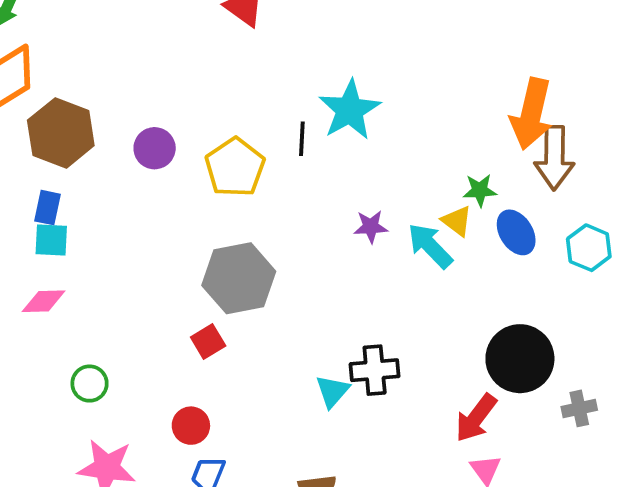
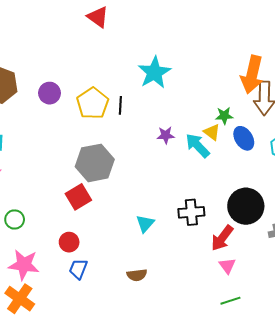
black line: (302, 139) -> (120, 105), moved
red square: (208, 341) -> (78, 197), size x1.4
black cross: (375, 370) -> (191, 212), moved

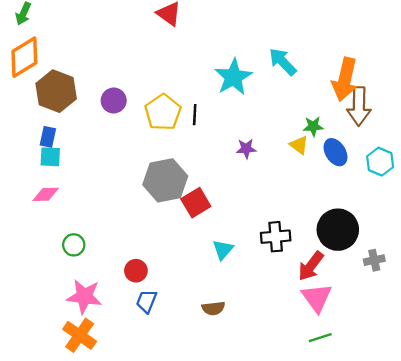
cyan arrow: (198, 145) -> (283, 62), moved
red square: (78, 197) -> (196, 203), moved
pink triangle: (227, 266) -> (317, 298), size x1.6

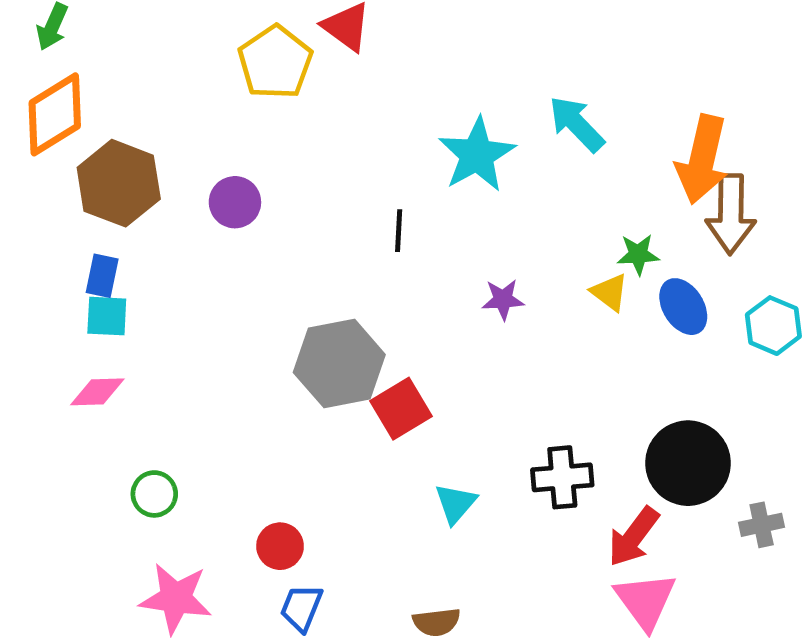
yellow pentagon: (163, 112) -> (275, 62), moved

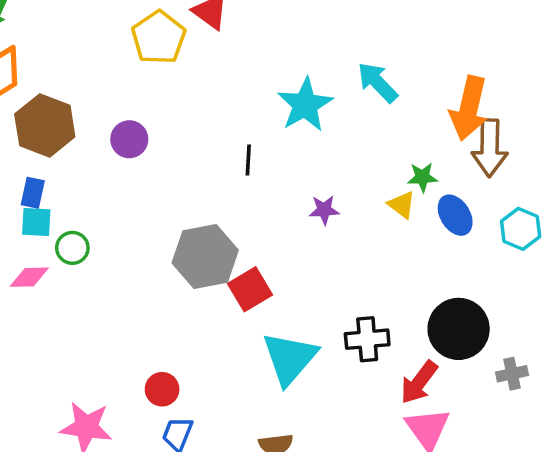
green circle: (154, 494) -> (72, 248), moved
cyan triangle: (456, 503) -> (290, 358), size x1.8

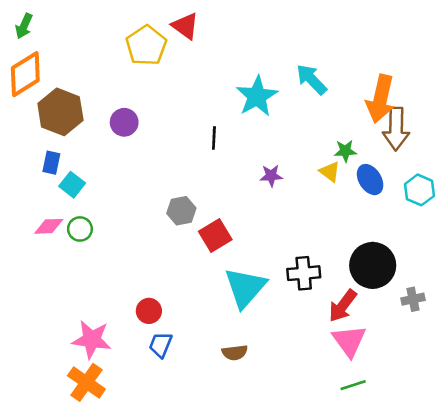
cyan square: (36, 222) -> (72, 185), moved, turned 35
green circle: (72, 248) -> (80, 229), moved
gray hexagon: (205, 256) -> (181, 211), size x0.6

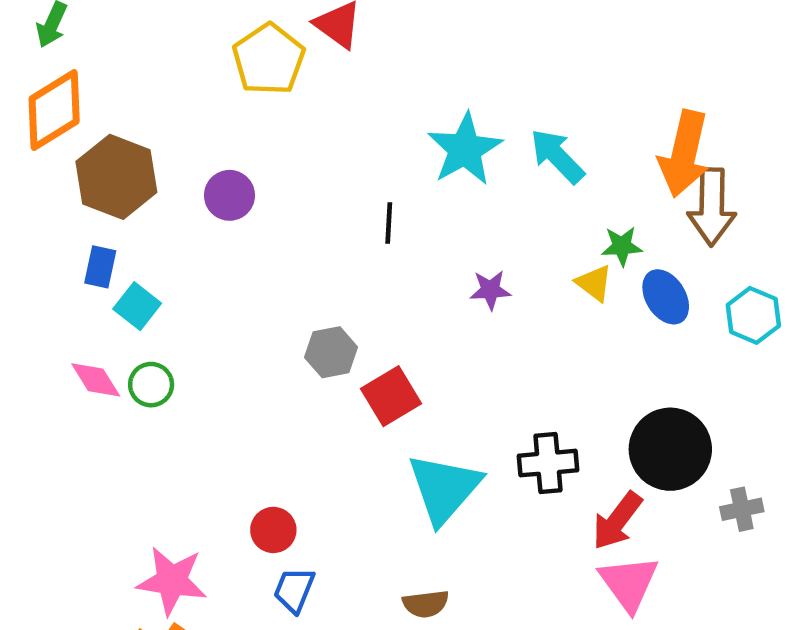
cyan arrow: (312, 79) -> (557, 156), moved
pink diamond: (49, 226) -> (96, 380), turned 60

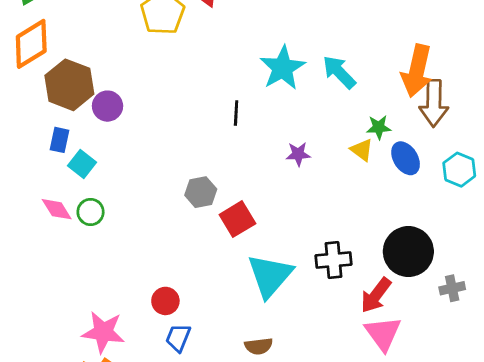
purple circle: (229, 195) -> (108, 106), moved

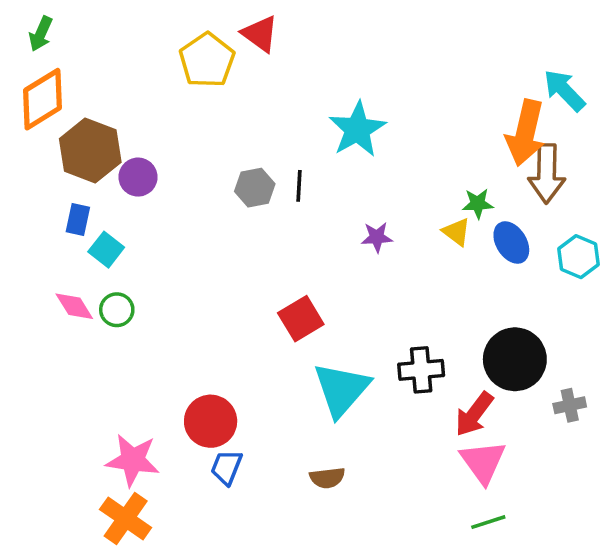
cyan arrow: (339, 72) -> (564, 90), moved
gray hexagon: (201, 192) -> (255, 188), moved
red circle: (165, 301) -> (211, 421), size x1.5

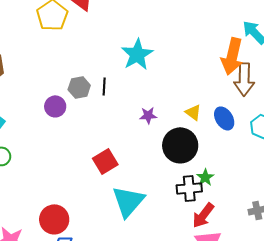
purple circle: (138, 177) -> (55, 106), moved
green star: (478, 204) -> (205, 177), moved, turned -30
black circle: (515, 359) -> (180, 145), moved
black cross: (421, 370) -> (189, 188), moved

